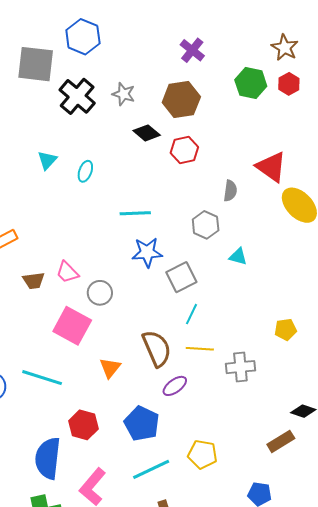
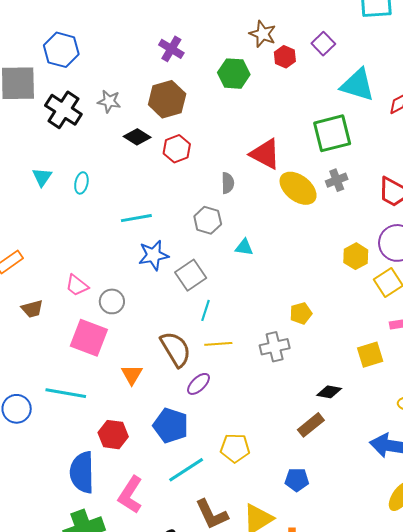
red hexagon: (289, 84) -> (285, 57), moved
brown trapezoid: (34, 281) -> (32, 309), moved
gray cross: (240, 367) -> (275, 347), moved

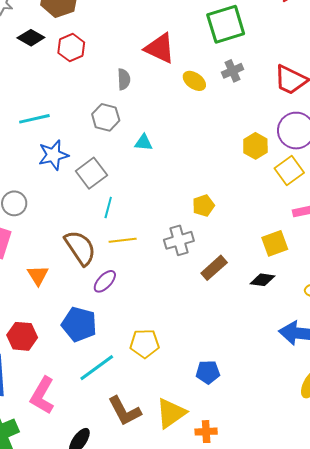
yellow ellipse: (298, 188) -> (194, 81), size x0.6
black diamond: (329, 392) -> (263, 280), moved
brown rectangle: (311, 425) -> (214, 268), moved

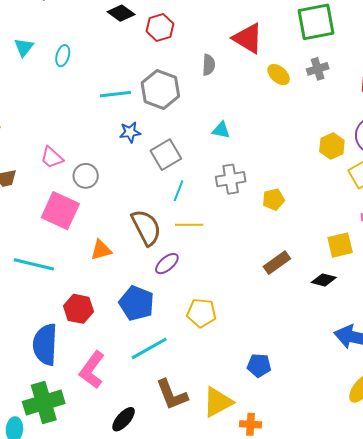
gray hexagon: (106, 117) -> (160, 90), moved, size x1.4
blue star: (53, 155) -> (130, 132), size x0.7
gray cross: (179, 240) -> (231, 179), moved
orange triangle: (38, 275) -> (101, 250), turned 40
yellow pentagon: (145, 344) -> (201, 313), moved

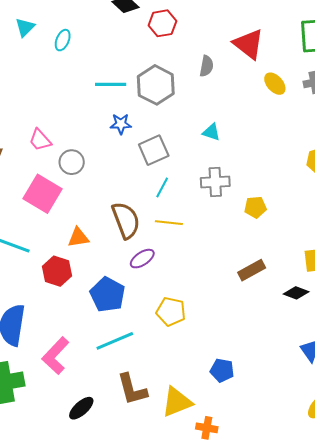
red hexagon: (78, 309) -> (57, 271), moved

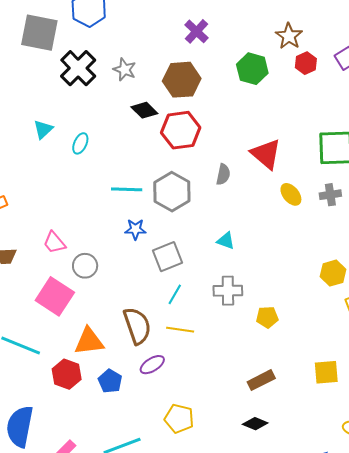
red hexagon: (162, 23) -> (181, 130), size x1.4
orange triangle: (78, 238) -> (89, 341), size x1.4
black diamond: (296, 293) -> (255, 424), moved
blue pentagon: (108, 295) -> (110, 381), moved, size x0.7

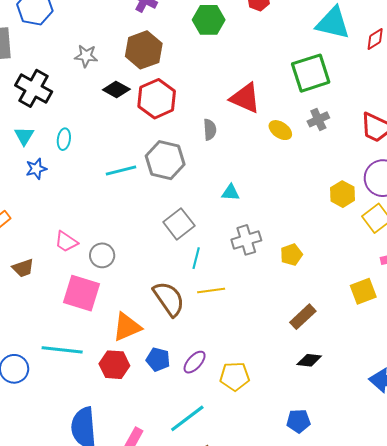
black cross: (78, 68) -> (34, 88), moved
blue star: (135, 229) -> (36, 169), moved
purple ellipse: (152, 365) -> (195, 362), moved

